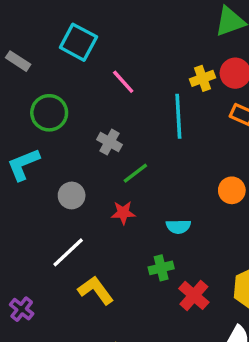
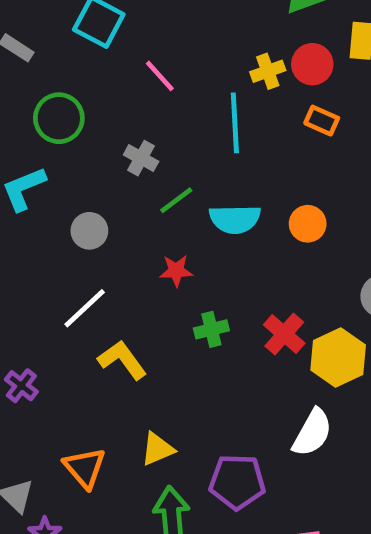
red star: (123, 213) -> (176, 271), moved
cyan semicircle: (178, 226) -> (235, 219), moved, size x1.5
red cross: (194, 295) -> (284, 334), moved

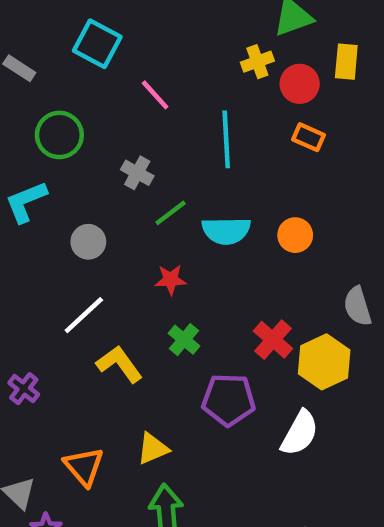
yellow cross: (268, 71) -> (257, 62), moved
green cross: (211, 329) -> (184, 340), moved, turned -36
purple pentagon: (237, 482) -> (228, 400), moved

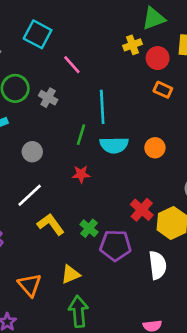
cyan line: (226, 139) -> (102, 107), moved
gray cross: (137, 173) -> (48, 98), moved
green line: (171, 213) -> (81, 135), turned -36
green cross: (184, 340) -> (89, 228), moved
white semicircle: (300, 433) -> (158, 265), turned -36

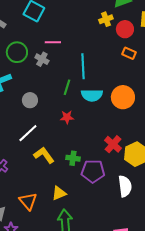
pink line: (72, 65) -> (53, 42), moved, turned -49
orange circle: (155, 148) -> (123, 97), size x1.5
green cross: (89, 228) -> (73, 158), turned -32

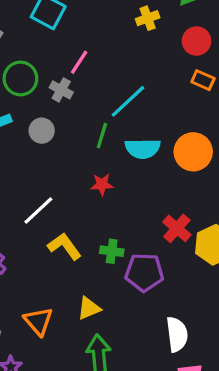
yellow cross: (106, 19) -> (148, 18), moved
pink line: (53, 42) -> (79, 62), turned -56
cyan line: (83, 66) -> (128, 101), turned 50
gray circle: (30, 100) -> (42, 131), moved
white semicircle: (125, 186) -> (177, 334), moved

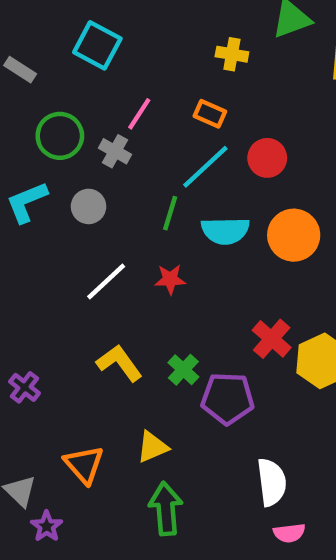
yellow cross: (148, 18) -> (232, 54), turned 30
red circle: (196, 41) -> (267, 158), moved
orange rectangle: (203, 80) -> (210, 114), moved
white line: (38, 210) -> (106, 281), moved
green cross: (112, 251) -> (183, 370), turned 35

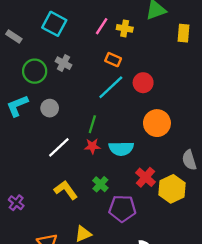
pink line: (139, 114) -> (102, 26), moved
gray cross: (115, 151) -> (63, 63), moved
green line: (170, 213) -> (92, 124), moved
cyan semicircle: (225, 231) -> (121, 148), moved
green cross: (183, 370) -> (100, 184), moved

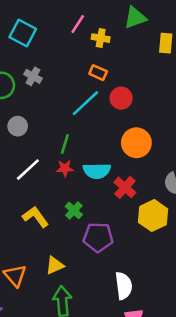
pink line: (102, 26) -> (78, 24), moved
orange rectangle: (113, 60) -> (98, 73), moved
red cross: (145, 177) -> (125, 187), moved

